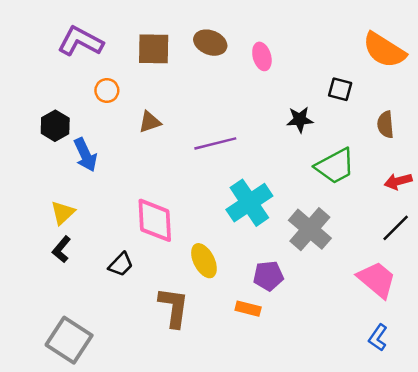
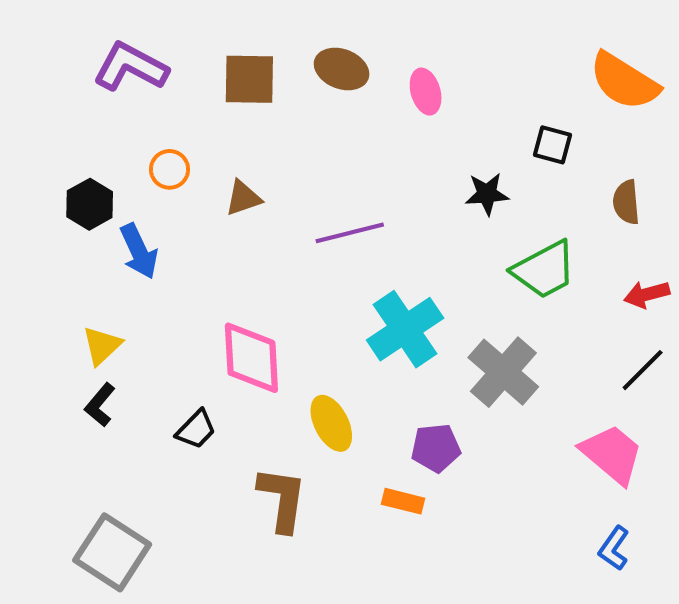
orange circle: (107, 90) -> (170, 169), moved

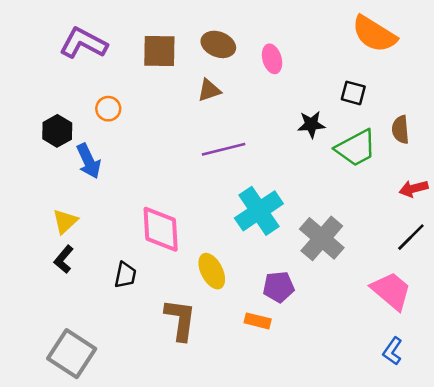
orange semicircle: (624, 81) -> (374, 34), moved
brown triangle: (243, 198) -> (209, 90), moved
green trapezoid: (544, 270) -> (356, 148), moved
black trapezoid: (196, 429) -> (125, 275), turned -32

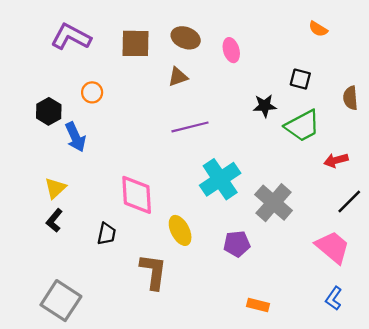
orange semicircle: (374, 34) -> (318, 29), size x0.5
brown semicircle: (400, 130) -> (350, 98), moved
red arrow: (414, 189) -> (336, 160), moved
orange rectangle: (258, 321) -> (258, 305), moved

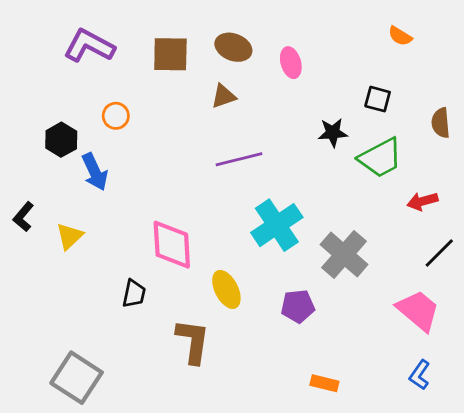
black L-shape: (54, 220) -> (23, 217), moved

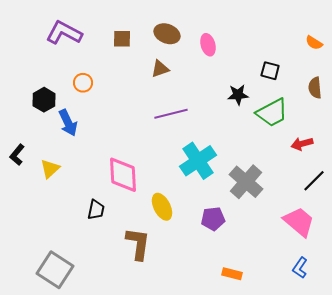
orange semicircle: (400, 36) -> (314, 43), moved
brown square: (170, 54) -> (122, 39), size x0.7

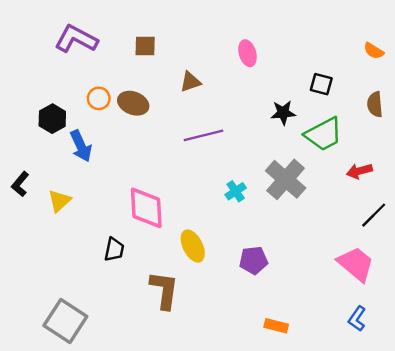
brown ellipse: (167, 34) -> (133, 103), moved
cyan cross: (198, 161) -> (236, 191), size x0.5
gray cross: (246, 182) -> (286, 179), moved

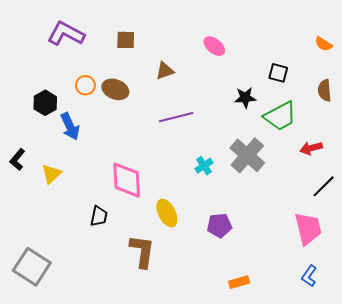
pink ellipse: (247, 53) -> (214, 46), turned -35
pink trapezoid: (356, 264) -> (308, 229), turned 36
gray square: (65, 321) -> (32, 267), moved
orange rectangle: (276, 326) -> (239, 282), turned -30

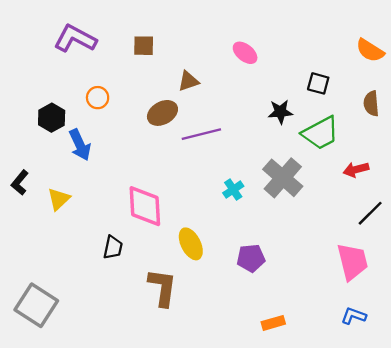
orange semicircle: (324, 44) -> (370, 50), size x1.4
brown ellipse: (115, 89) -> (162, 113), moved, turned -50
blue L-shape: (309, 276) -> (354, 316), turned 75

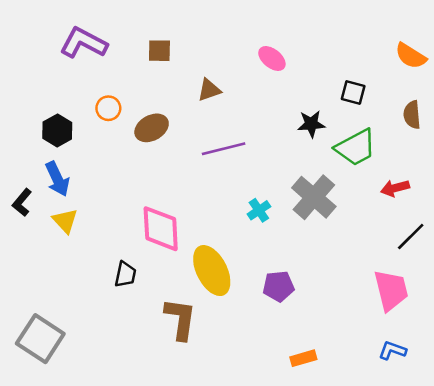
brown ellipse: (162, 113) -> (152, 128), moved
blue arrow: (80, 145) -> (57, 179), moved
yellow triangle: (59, 199) -> (65, 221), turned -30
yellow ellipse: (191, 244) -> (212, 271), size x1.4

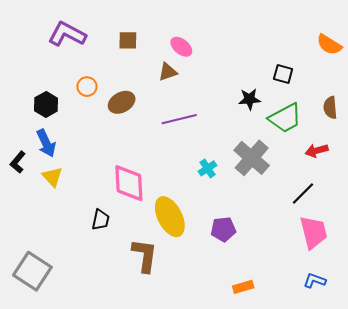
pink ellipse: (272, 59) -> (181, 47), moved
brown semicircle: (412, 115) -> (330, 108), moved
black line: (411, 237) -> (303, 194), moved

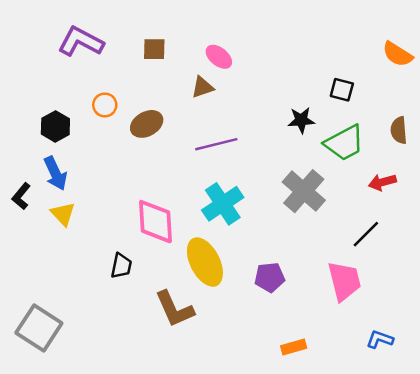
cyan cross: (208, 168) -> (223, 204), moved, size x1.8
pink trapezoid: (313, 232) -> (344, 281), moved
brown L-shape: (145, 255) -> (175, 309), turned 148

